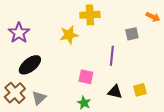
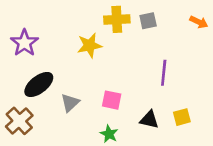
gray square: (132, 34) -> (148, 21), moved
purple line: (112, 56) -> (164, 73), moved
gray triangle: (39, 98) -> (70, 103), moved

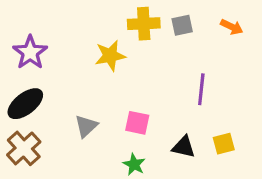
orange arrow: (199, 22) -> (232, 27), moved
black ellipse: (39, 84) -> (25, 104), moved

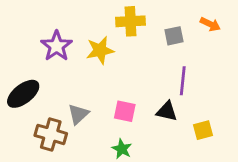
gray square: (182, 25) -> (174, 36), moved
purple star: (30, 52) -> (57, 46), moved
black triangle: (184, 147) -> (167, 111), moved
brown cross: (24, 148) -> (51, 134), moved, turned -32

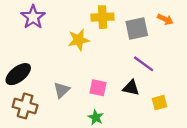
gray square: (174, 36) -> (137, 28), size x1.5
purple star: (57, 46) -> (33, 17), moved
purple line: (183, 81) -> (144, 64), turned -60
brown cross: (51, 134) -> (25, 106), moved

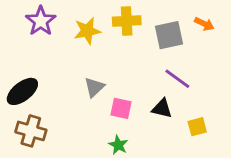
yellow star: (79, 40) -> (87, 31), moved
gray triangle: (62, 90) -> (94, 87), moved

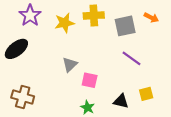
black ellipse: (22, 91) -> (16, 49), moved
black triangle: (162, 108) -> (121, 101), moved

